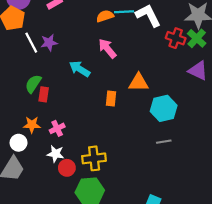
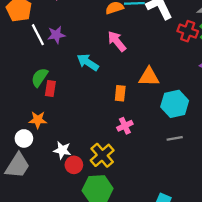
pink cross: (57, 128) -> (125, 126), moved
yellow cross: (94, 158) -> (102, 155), turned -35

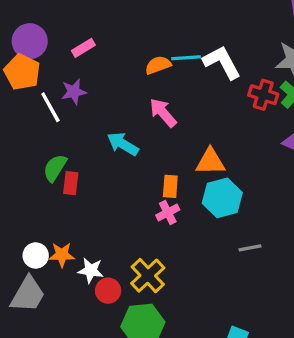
purple star: (56, 35) -> (74, 92), moved
cyan hexagon: (175, 104) -> (222, 198), moved
orange star: (38, 120) -> (62, 255), moved
pink cross: (125, 126) -> (168, 212), moved

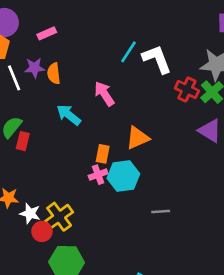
cyan line: (186, 58) -> (128, 52), turned -60
orange semicircle: (158, 65) -> (54, 73), moved, turned -84
orange triangle: (210, 162) -> (138, 138), turned -30
cyan hexagon: (222, 198) -> (123, 176), moved
yellow cross: (148, 276) -> (59, 217), moved

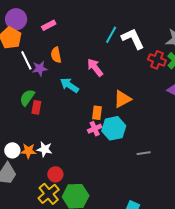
purple star: (35, 68) -> (40, 69), moved
white star: (30, 213) -> (45, 149), moved
yellow cross: (59, 217) -> (49, 194), moved

